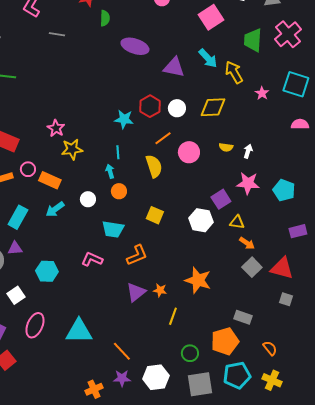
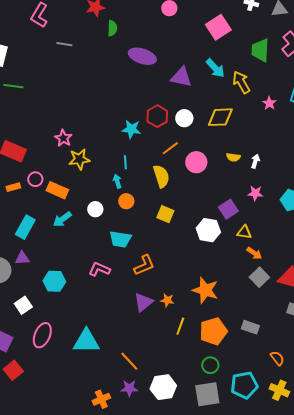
pink star: (248, 183) -> (255, 193), size x0.7
yellow square: (155, 215) -> (165, 214), moved
orange pentagon: (225, 341) -> (213, 331), moved
green circle: (190, 353) -> (210, 365), moved

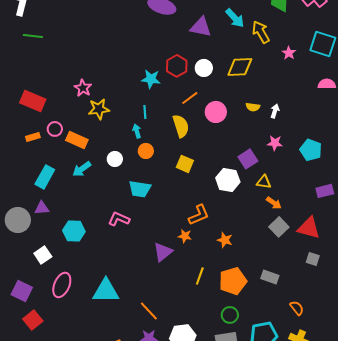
orange L-shape: (144, 265) -> (199, 215), moved
orange star: (205, 290) -> (225, 240), size x0.6
orange star: (167, 300) -> (185, 236), moved

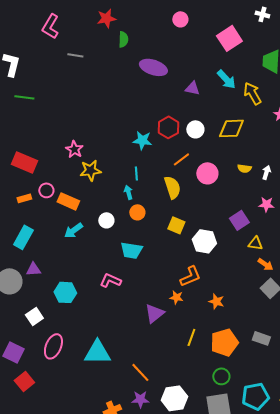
purple triangle: (201, 27) -> (192, 88), size x0.7
cyan rectangle: (45, 177) -> (23, 237), moved
white hexagon: (228, 180) -> (204, 241), moved

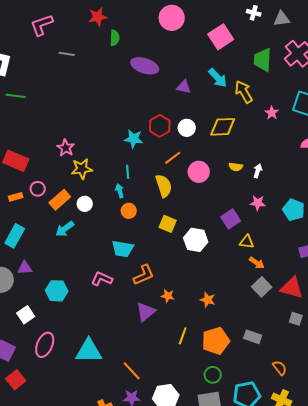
pink circle: (180, 19) -> (172, 18), size x1.6
pink L-shape: (50, 26) -> (42, 25), turned 40
orange rectangle: (68, 201) -> (60, 200), turned -65
white circle: (106, 220) -> (85, 204), moved
orange L-shape: (190, 276) -> (144, 275), moved

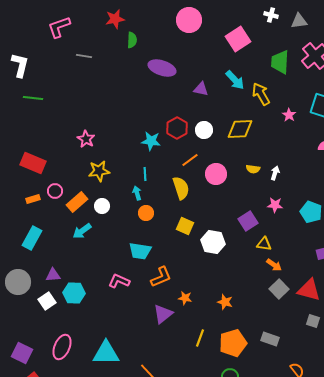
pink star: (66, 148) -> (86, 139), moved
purple triangle: (25, 268) -> (53, 275), moved
white square: (26, 315) -> (47, 301), moved

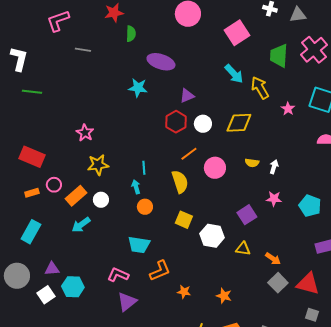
purple triangle: (201, 89) -> (187, 96), moved, turned -35
cyan star: (151, 141) -> (138, 88), moved
yellow triangle: (264, 244) -> (243, 249), moved
purple triangle: (163, 314) -> (127, 302), moved

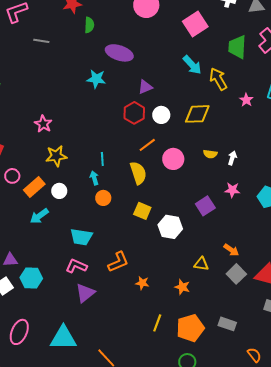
cyan trapezoid: (139, 245) -> (81, 237), moved
yellow triangle: (243, 249) -> (201, 264), moved

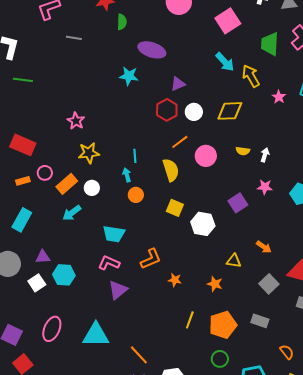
gray square: (236, 274) -> (269, 284), moved

